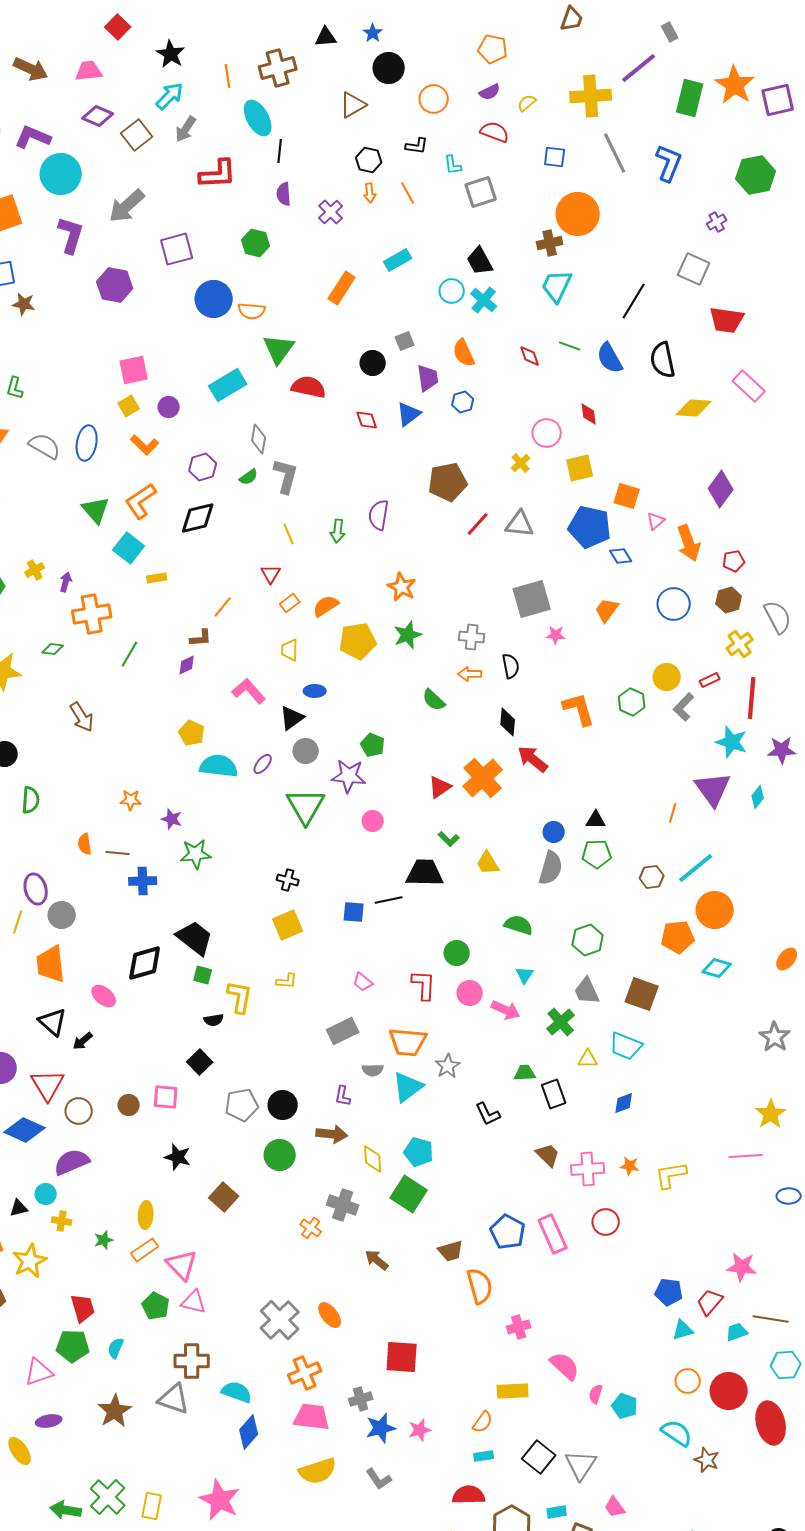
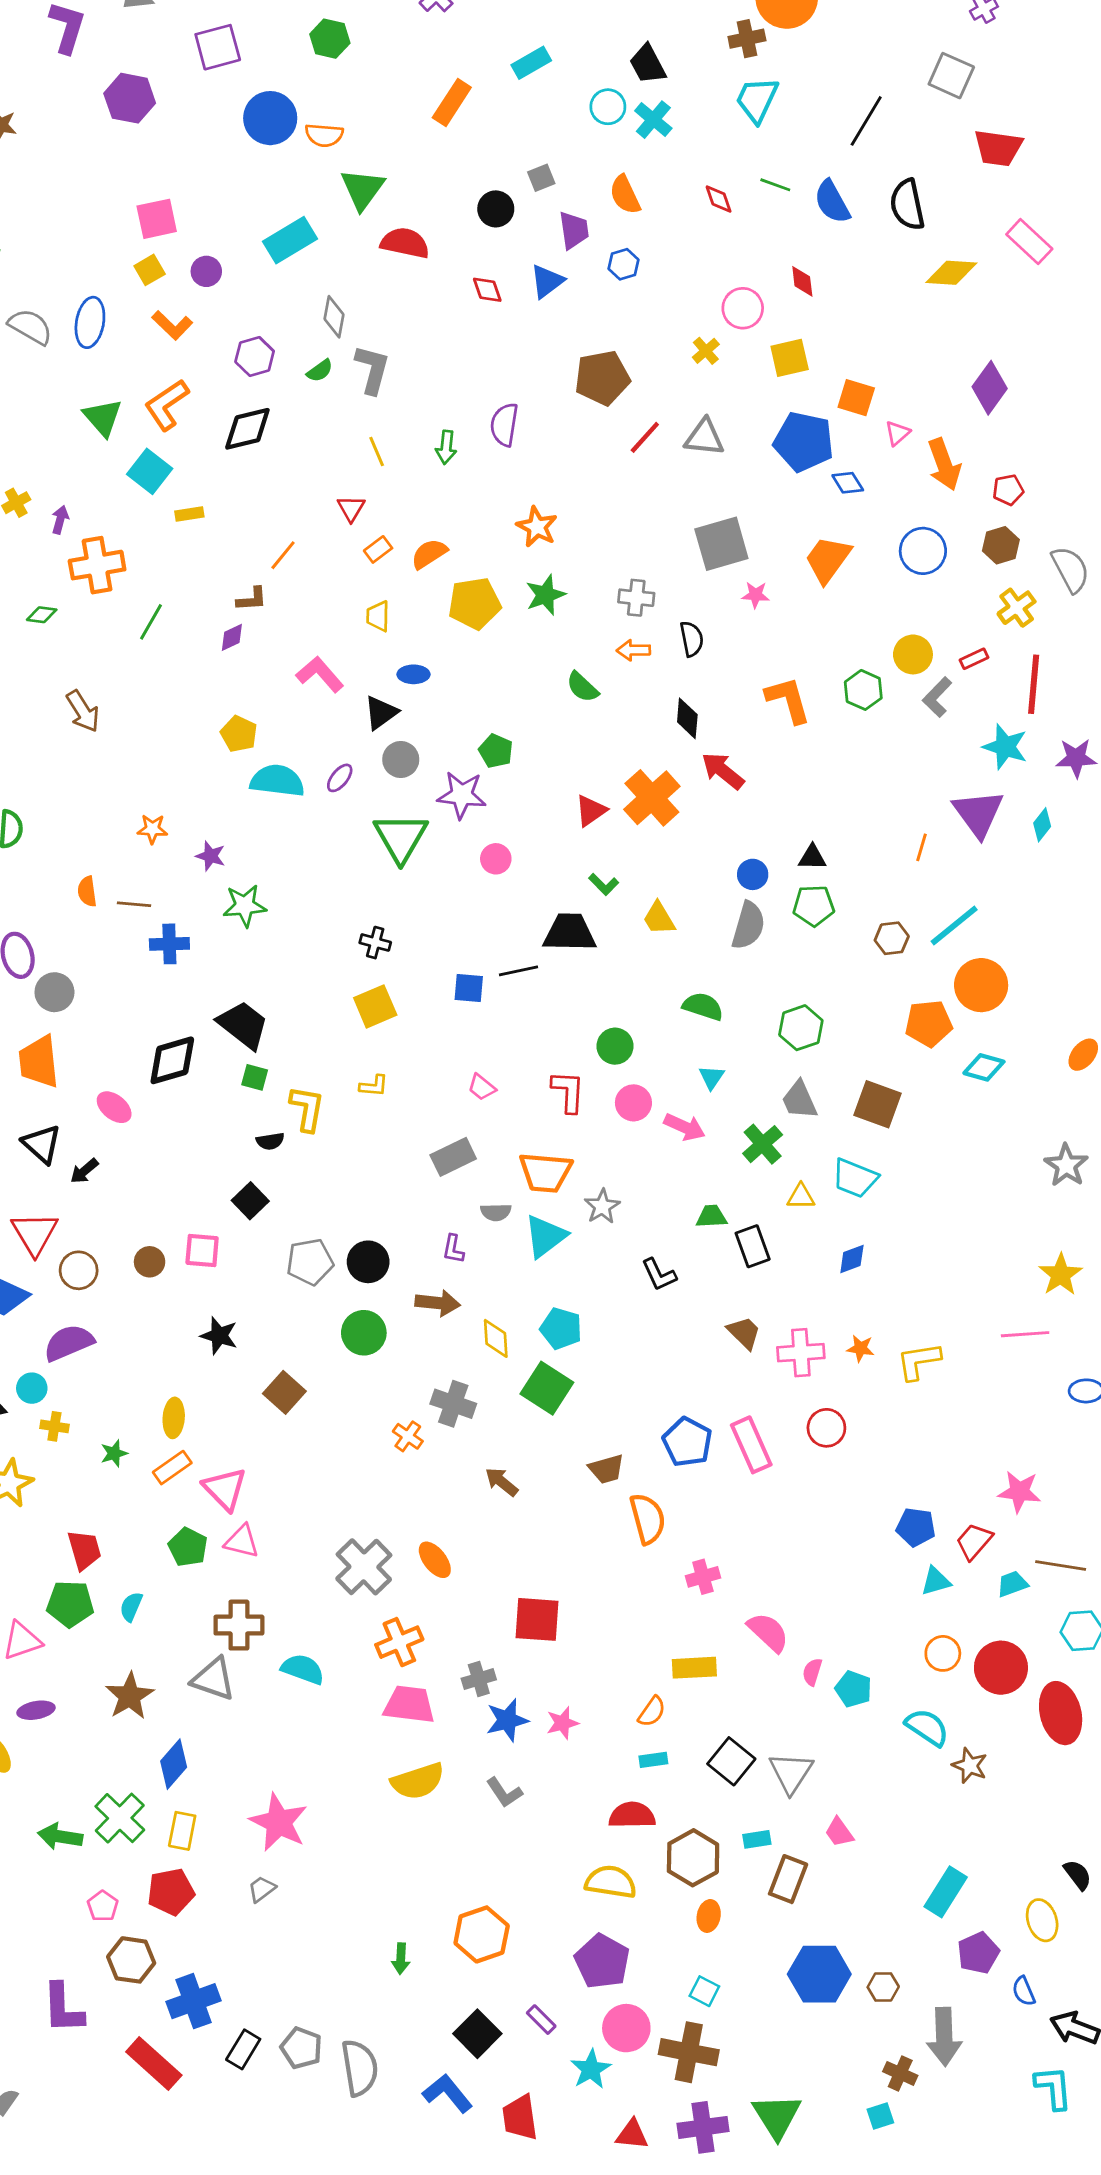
orange trapezoid: (607, 610) -> (828, 559), size x1.4
blue diamond: (249, 1432) -> (174, 1764), moved

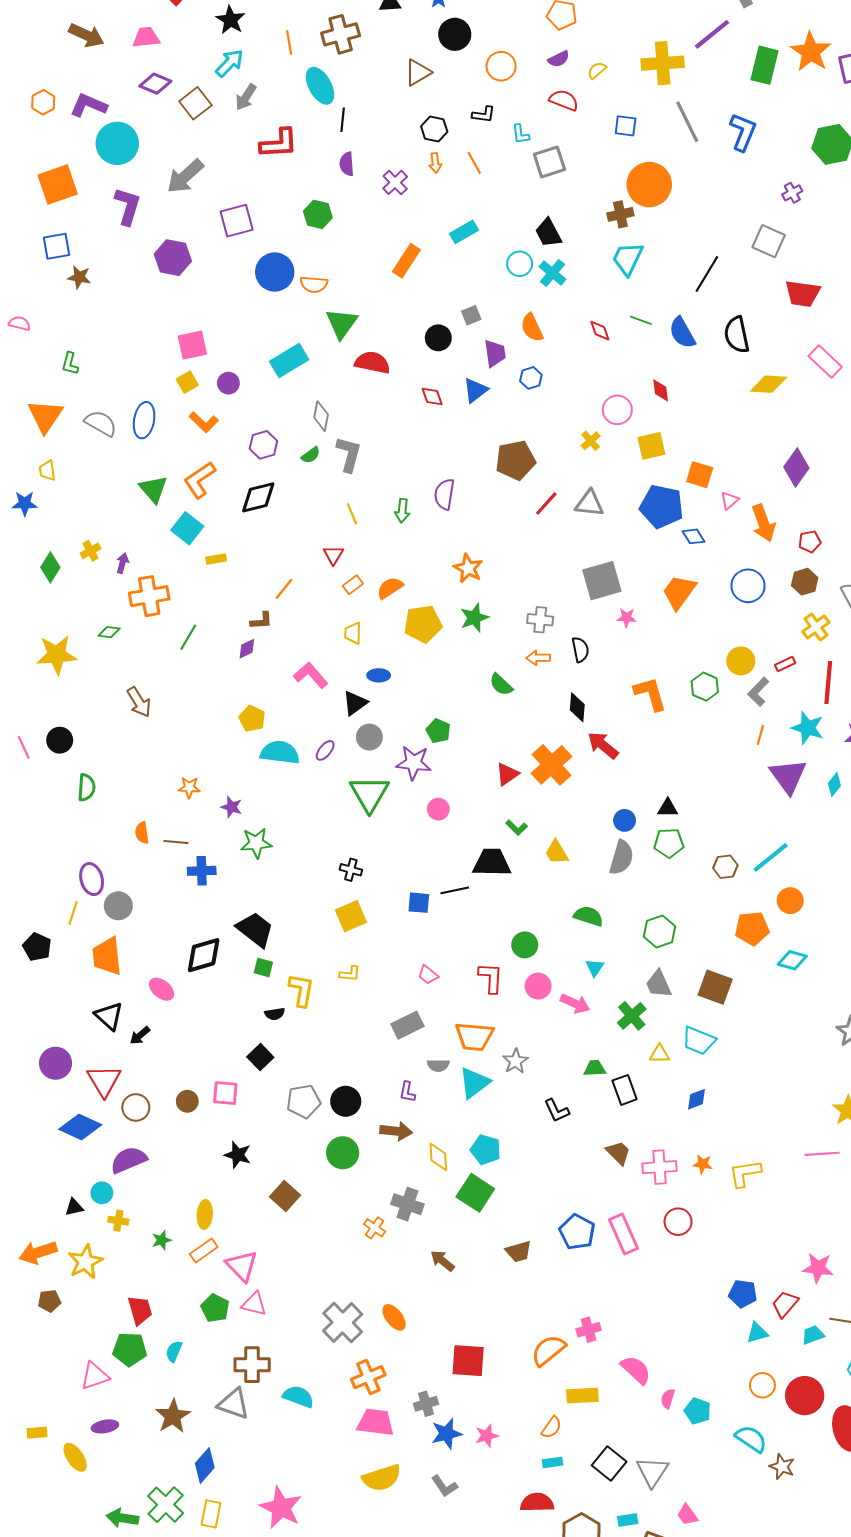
orange line: (921, 847) -> (760, 735), moved
orange circle: (981, 985) -> (790, 901), size x0.7
orange semicircle: (648, 1519) -> (548, 1350), moved, turned -114

